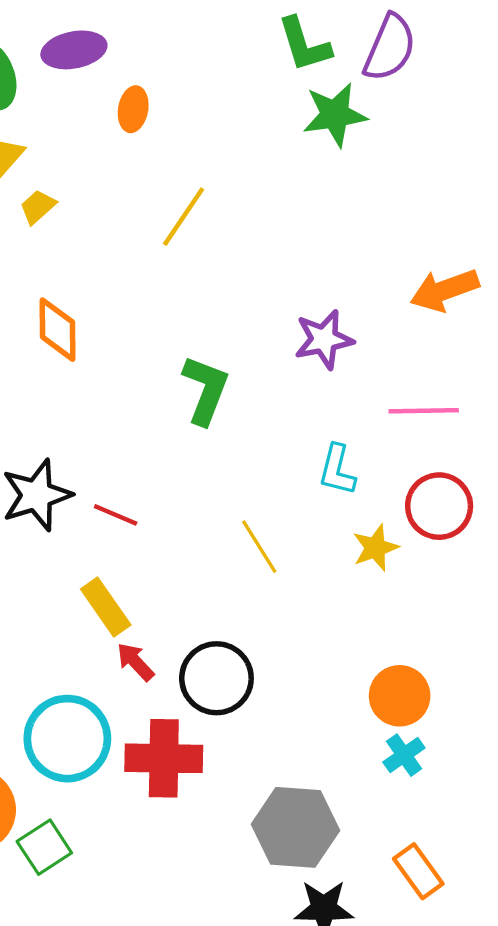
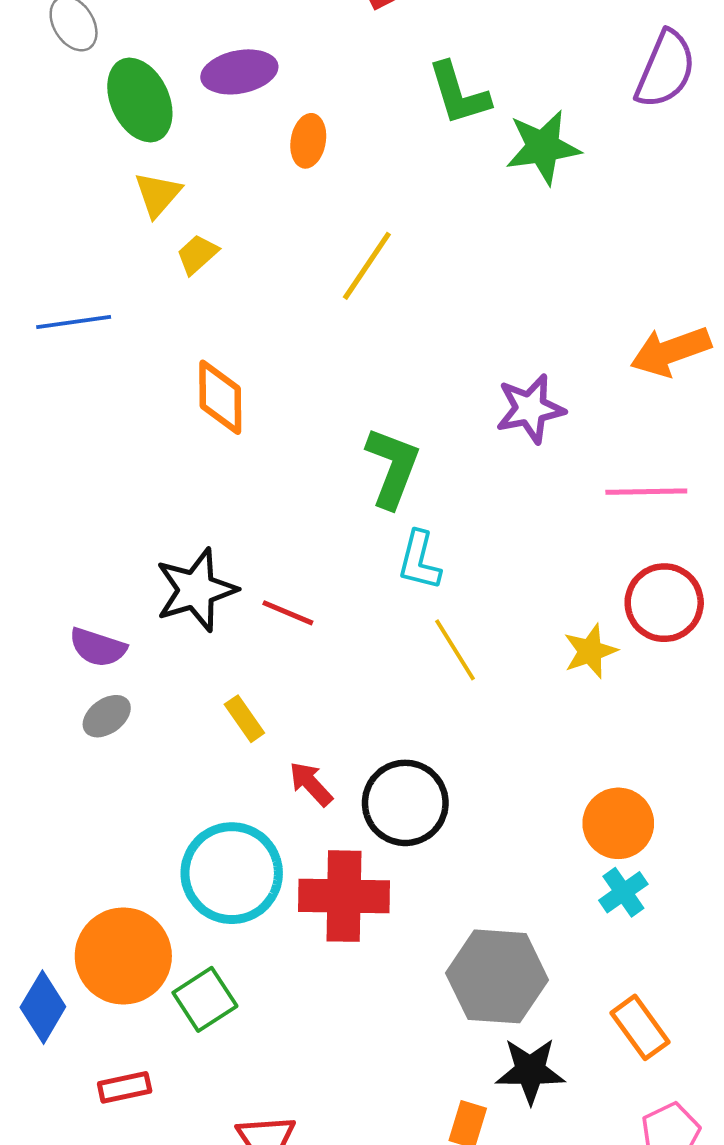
green L-shape: (304, 44) -> (459, 94), moved
purple semicircle: (390, 48) -> (665, 69), moved
cyan L-shape: (337, 470) -> (419, 561), moved
yellow rectangle: (106, 607) -> (244, 719), moved, size x0.7

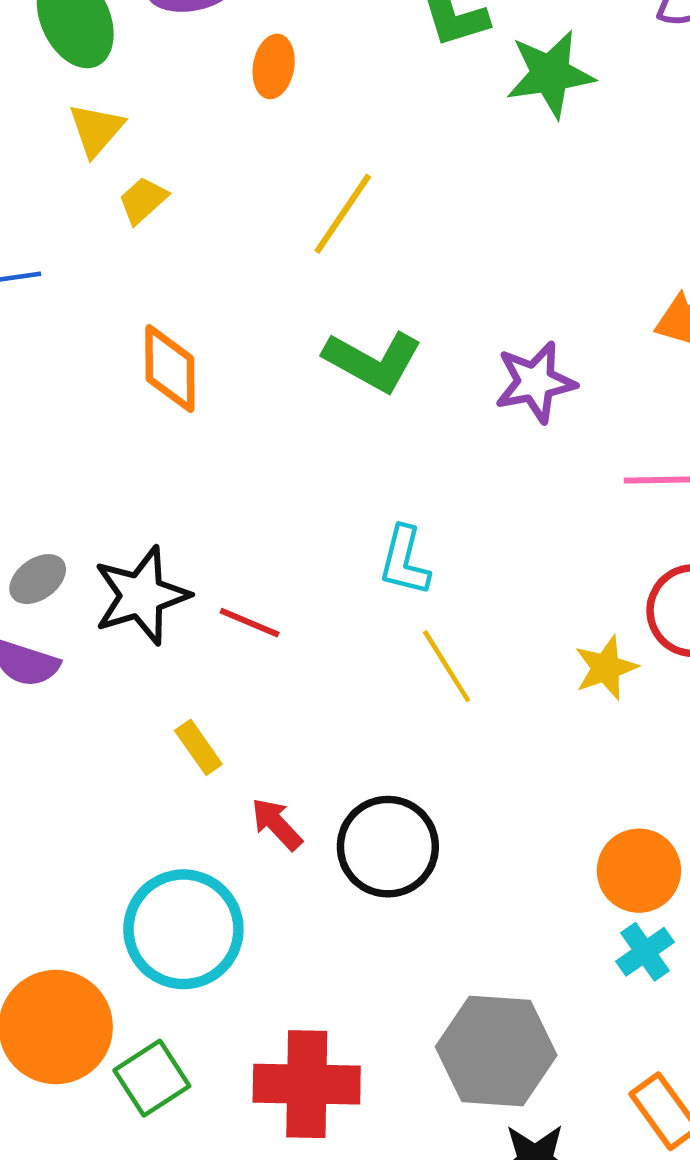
green L-shape: (392, 467) -> (373, 361), moved, turned 98
gray ellipse: (107, 716) -> (38, 579), moved
red cross: (344, 896) -> (307, 1084), moved

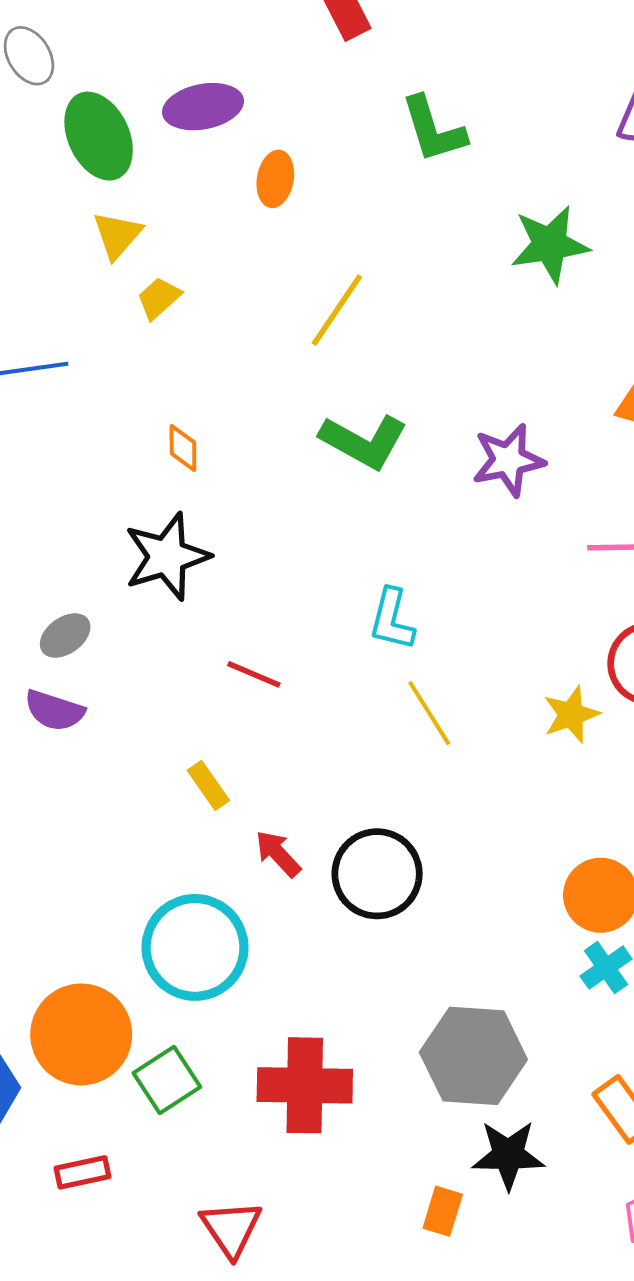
green star: (550, 74) -> (550, 245), moved
orange diamond: (170, 369) -> (183, 448), size x0.6
black star: (141, 596) -> (167, 556), moved

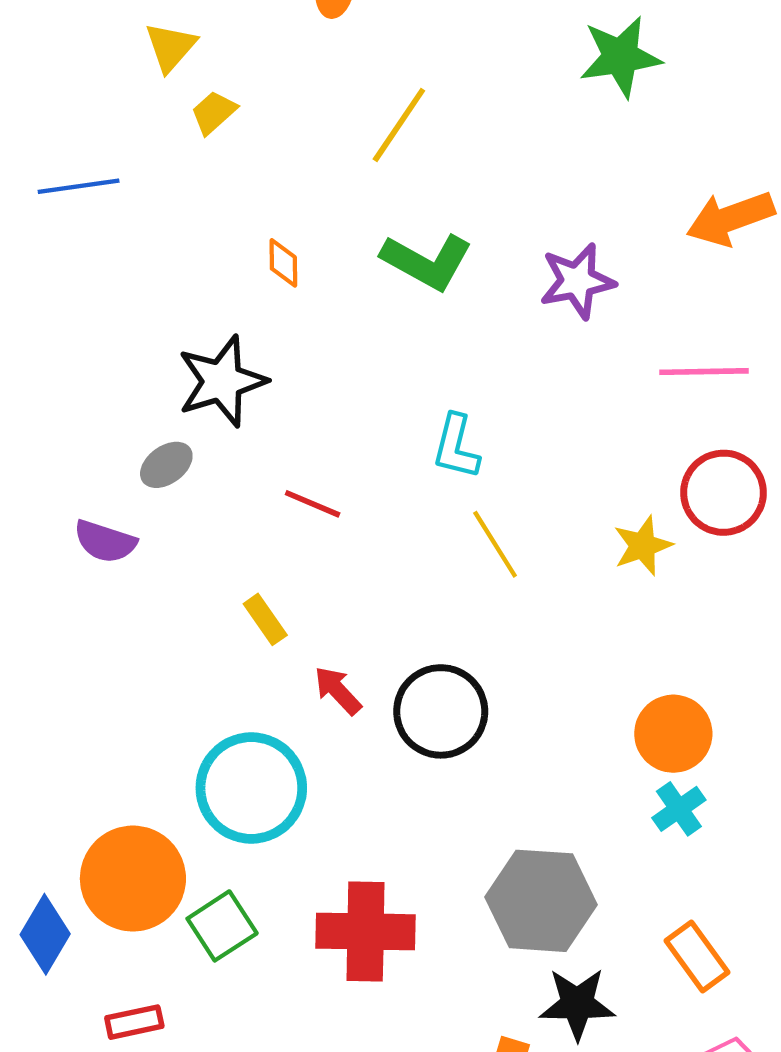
orange diamond: (183, 448) -> (283, 263), moved
gray ellipse: (65, 635) -> (166, 465), moved

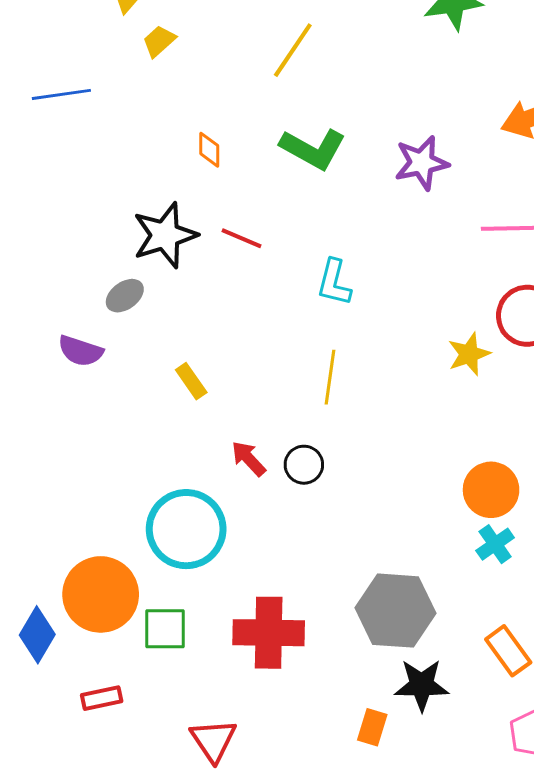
red line: (313, 504) -> (241, 238), moved
yellow line: (495, 544) -> (330, 377), moved, turned 40
yellow rectangle: (265, 619) -> (191, 381), moved
black circle: (441, 711) -> (304, 465), moved, size x0.6
green square: (222, 926) -> (165, 629), turned 33

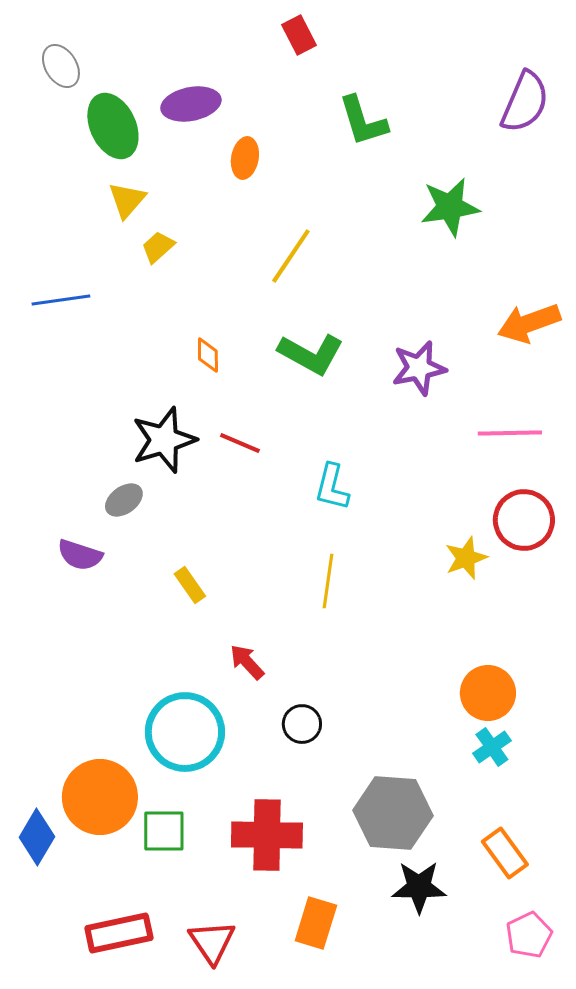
black circle: (304, 465) -> (302, 724), moved
red rectangle: (102, 698) -> (119, 933), moved, size x1.6
orange rectangle: (372, 727) -> (316, 923), moved, size x1.4

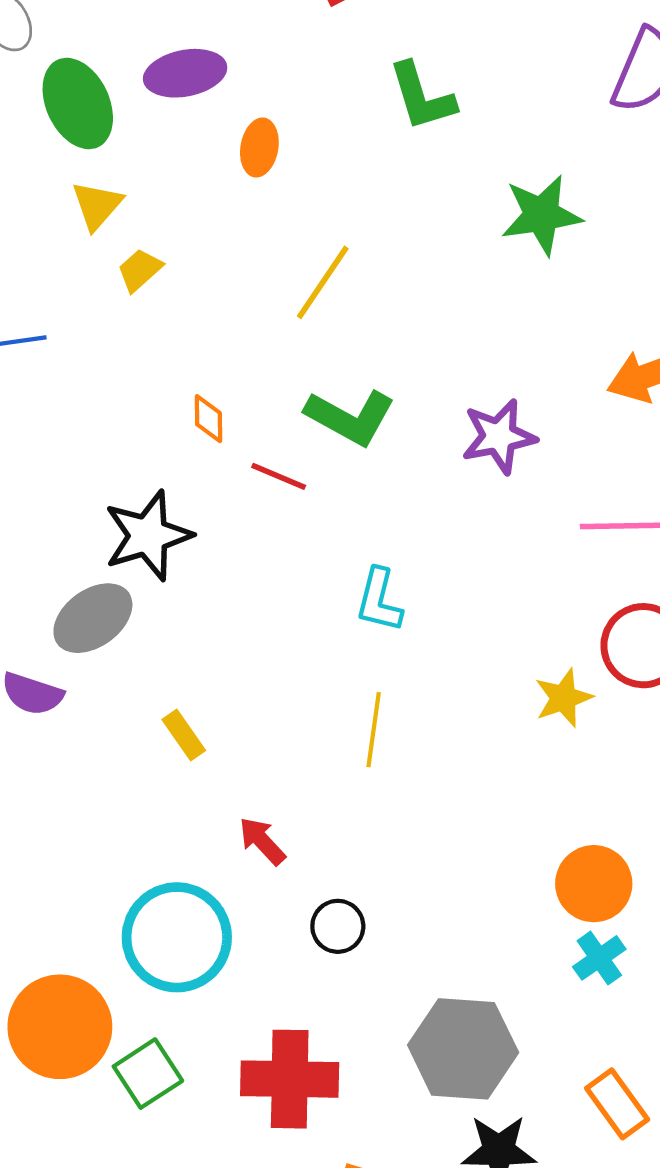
red line: (240, 443) -> (279, 476), moved
gray ellipse: (124, 500) -> (93, 618), size x1.5
green square: (164, 831) -> (148, 1074), turned -33

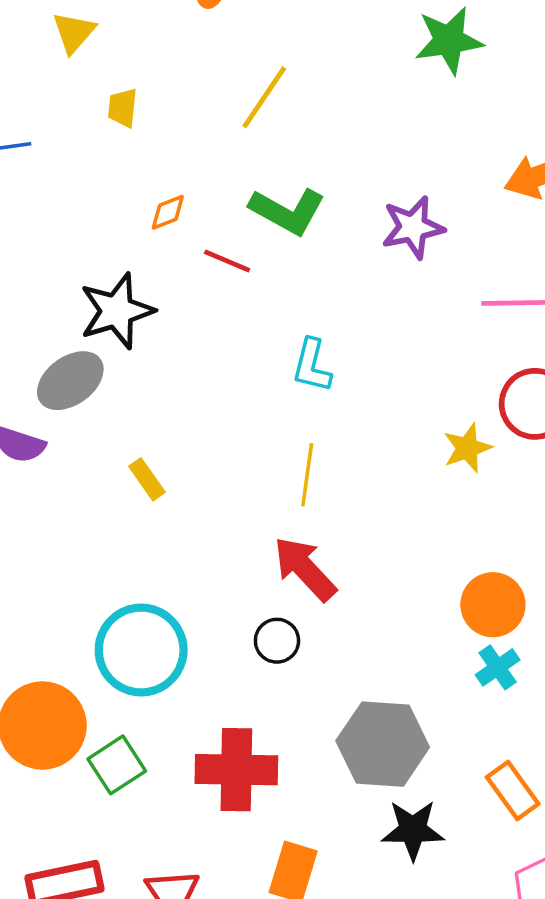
yellow trapezoid: (140, 270) -> (123, 108), moved, turned -42
orange diamond: (208, 419) -> (168, 212), turned 69
red arrow: (262, 841) -> (305, 569), moved, size x1.6

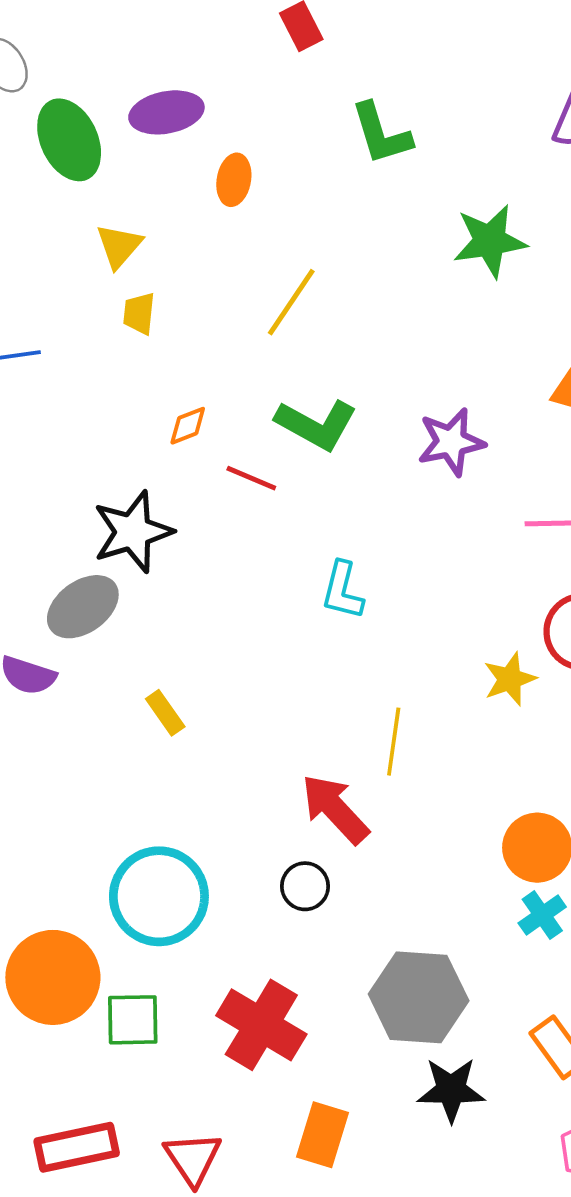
yellow triangle: (74, 32) -> (119, 246), moved
yellow line: (307, 475) -> (394, 742), moved
green square: (117, 765) -> (133, 1020), turned 32
red cross: (236, 770) -> (261, 1025), turned 30

